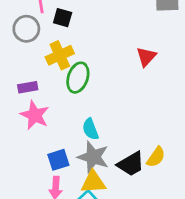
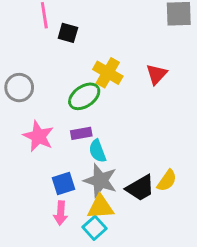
gray circle: (26, 29) -> (19, 88), moved
yellow cross: (60, 55) -> (108, 73), moved, turned -36
green ellipse: (78, 78) -> (84, 96), turned 36
purple rectangle: (28, 87) -> (81, 133), moved

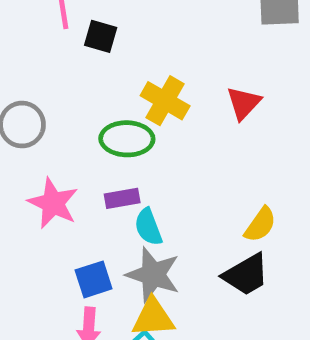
green ellipse: (84, 96) -> (127, 139), turned 36
yellow semicircle: (167, 181) -> (260, 225), moved
black trapezoid: (140, 188) -> (246, 275), moved

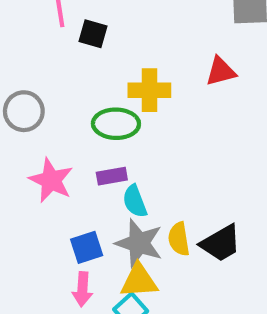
yellow cross: (165, 101) -> (149, 90), turned -30
red triangle: (244, 103) -> (221, 71), moved, turned 32
yellow semicircle: (260, 225) -> (179, 239), moved, turned 136

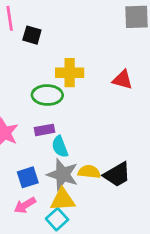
red triangle: (221, 71) -> (123, 80), moved, turned 30
yellow semicircle: (179, 239) -> (89, 172), turned 105
pink arrow: (82, 289) -> (25, 205), turned 55

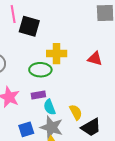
black square: (32, 35) -> (29, 26), size x1.5
yellow semicircle: (89, 172) -> (76, 112), moved, turned 56

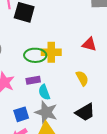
yellow cross: (57, 54) -> (51, 52), moved
yellow semicircle: (76, 112) -> (82, 78), moved

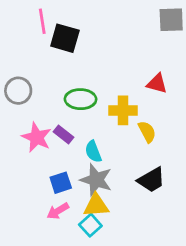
yellow cross: (51, 52) -> (123, 110), moved
purple rectangle: (33, 80) -> (64, 135), moved, turned 48

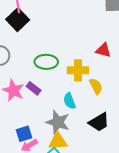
black square: (65, 38) -> (18, 20), moved, turned 30
cyan semicircle: (93, 152) -> (69, 101), moved
blue square: (61, 183) -> (24, 134), moved

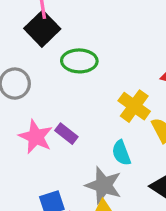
green ellipse: (46, 62) -> (79, 61), moved
yellow cross: (78, 70) -> (134, 106), turned 36

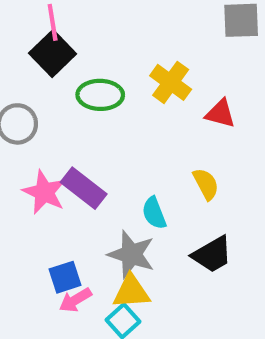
yellow cross: (134, 106) -> (171, 82), moved
purple rectangle: (66, 134) -> (84, 188), size x1.5

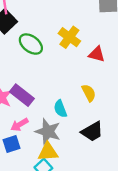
green ellipse: (100, 95) -> (31, 44), turned 35
pink arrow: (75, 300) -> (19, 125), moved

